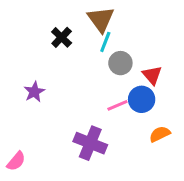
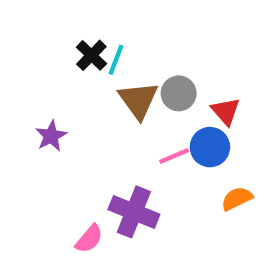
brown triangle: (101, 19) -> (138, 100), moved
cyan line: (105, 42) -> (116, 60), moved
pink semicircle: (16, 161) -> (89, 239), moved

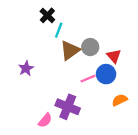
black cross: (91, 55) -> (47, 15), moved
brown triangle: (138, 100) -> (70, 50), turned 30

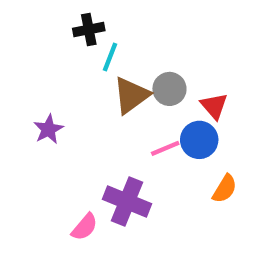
black cross: (47, 15) -> (89, 29), turned 35
orange semicircle: (120, 100) -> (225, 189), turned 147

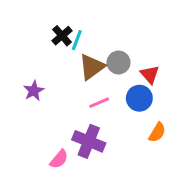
black cross: (89, 29) -> (62, 36), moved, turned -30
pink line: (165, 148) -> (99, 103), moved

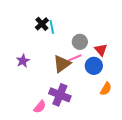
cyan line: (77, 40) -> (52, 27), turned -32
brown triangle: (92, 67) -> (62, 64), moved
pink line: (99, 103) -> (75, 58), moved

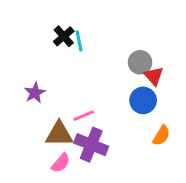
gray circle: (80, 42) -> (140, 62), moved
pink line: (75, 58) -> (84, 116), moved
brown triangle: (62, 64) -> (59, 134), moved, turned 36

